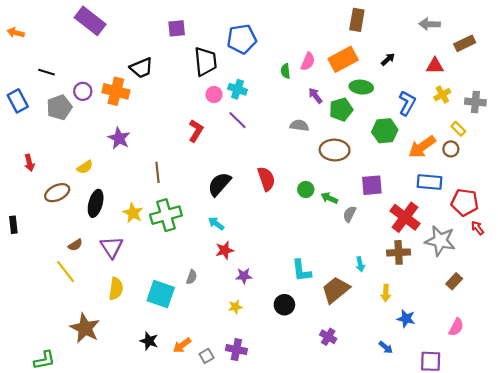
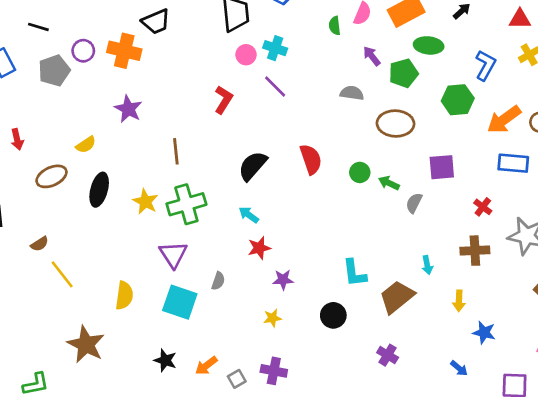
red cross: (405, 217) -> (483, 207), size x0.5
brown semicircle: (75, 245) -> (40, 244), moved
purple triangle: (112, 247) -> (173, 254), moved

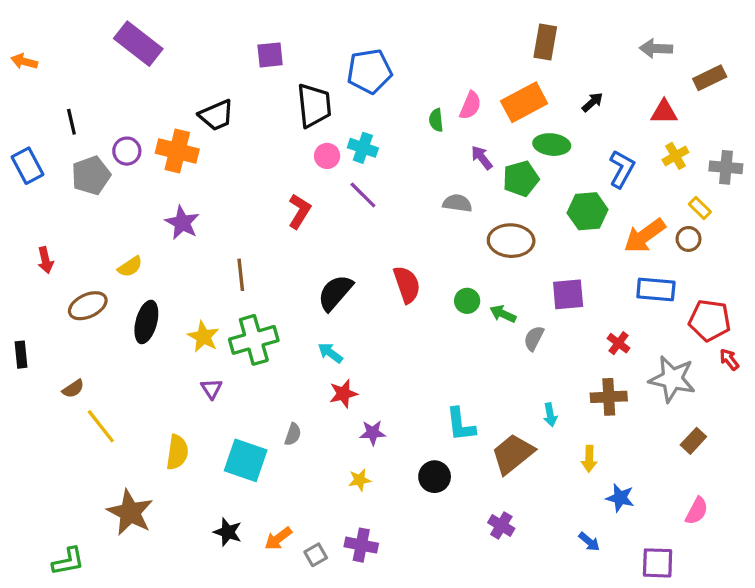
black line: (38, 27) -> (71, 122), turned 60
purple triangle: (173, 254) -> (211, 389), moved, size x0.6

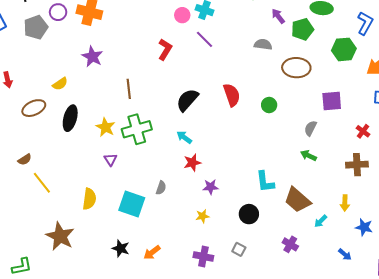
green arrow: (503, 314) -> (308, 156), moved
cyan arrow: (550, 415) -> (321, 221), moved, turned 56
brown trapezoid: (513, 454) -> (297, 200), turned -100
gray square: (316, 555) -> (239, 249), moved, turned -32

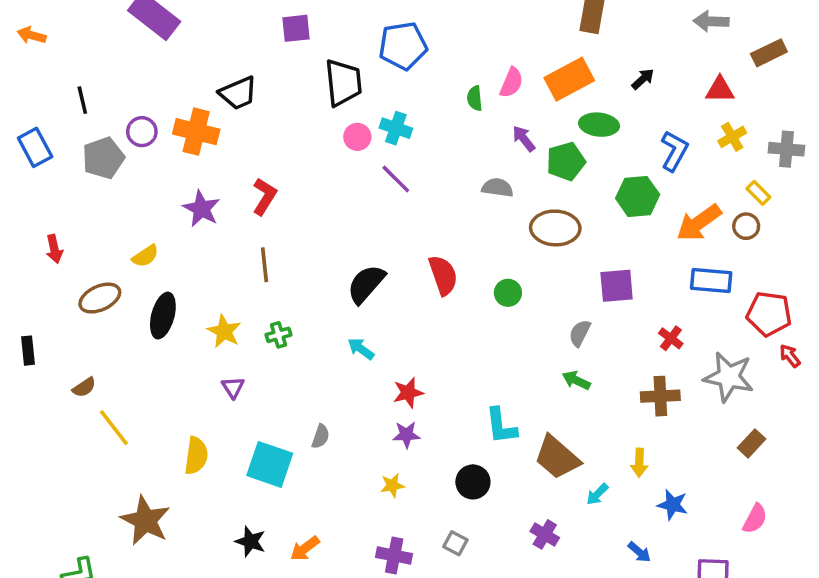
red L-shape: (165, 49) -> (264, 196), moved
green cross: (137, 129) -> (278, 335), size x0.5
red star: (192, 163) -> (408, 393), moved

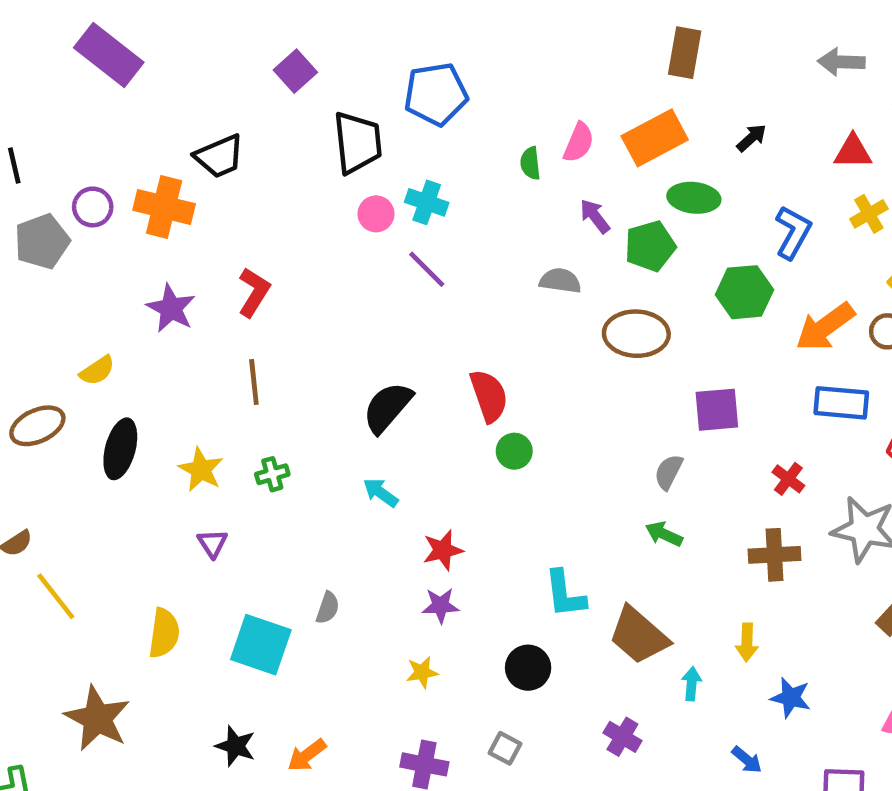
purple square: (296, 28) -> (295, 71), turned -36
green circle: (508, 293) -> (514, 451), moved
cyan arrow: (597, 494) -> (692, 684), turned 140

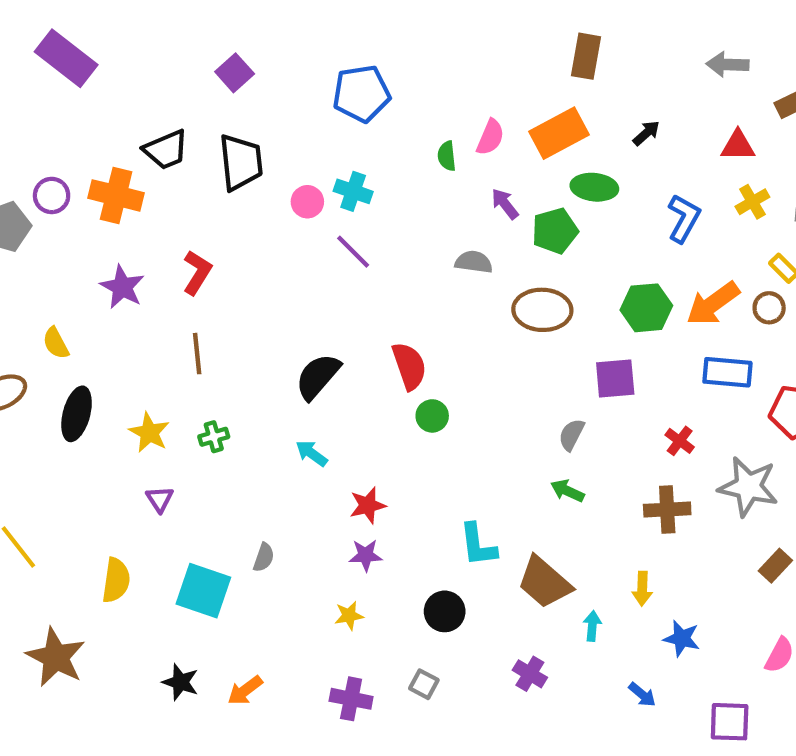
black trapezoid: (358, 142) -> (241, 162), moved
green hexagon: (745, 292) -> (646, 308), moved
yellow semicircle: (97, 371) -> (56, 343), turned 96

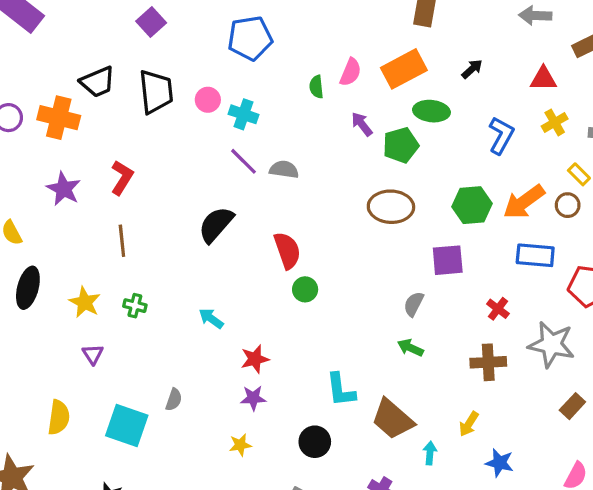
pink circle: (307, 202) -> (208, 100), moved
gray semicircle: (474, 262) -> (284, 169), moved
black semicircle: (318, 376) -> (216, 225), moved
green cross: (214, 437) -> (135, 306), turned 30
yellow arrow: (642, 589) -> (469, 424), turned 30

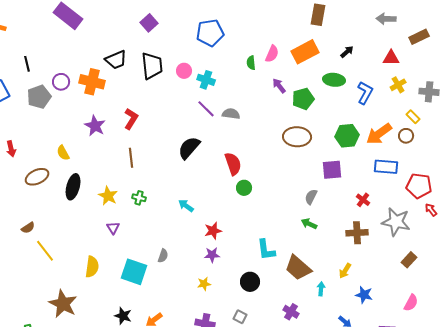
green ellipse: (431, 111) -> (334, 80), moved

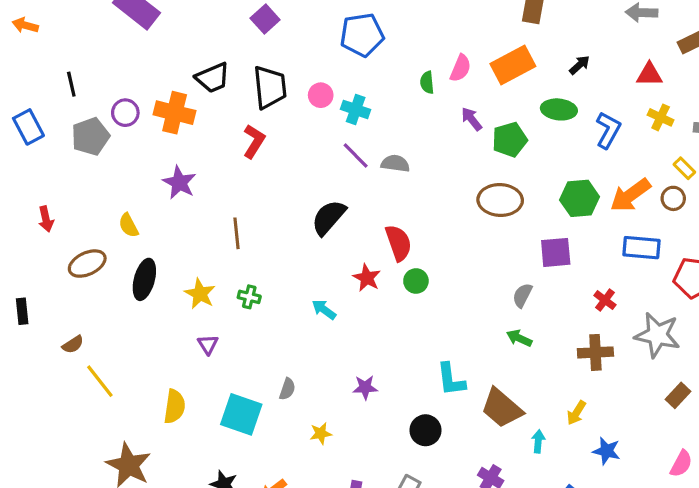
yellow cross: (398, 85) -> (661, 117), turned -35
red L-shape: (131, 119) -> (254, 141), moved
red star: (213, 231) -> (367, 278), moved, turned -30
yellow star: (204, 284) -> (321, 433), moved

